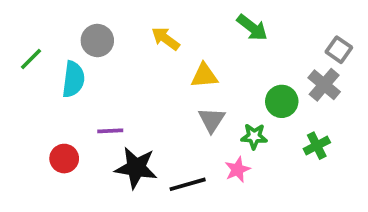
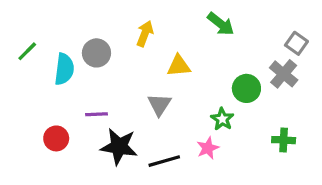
yellow arrow: (166, 39) -> (145, 34), turned 75
gray circle: (97, 41) -> (96, 53), moved
gray triangle: (212, 120) -> (159, 105), moved
green star: (254, 136) -> (222, 119), turned 30
green cross: (317, 146) -> (284, 140), moved, turned 30

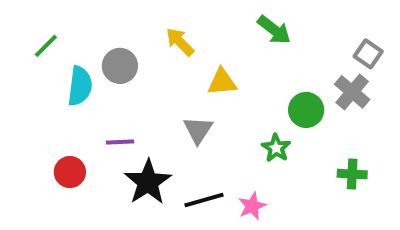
yellow arrow: (145, 34) -> (180, 42), turned -65
green line: (27, 51) -> (46, 46), moved
black star: (119, 146) -> (148, 182), turned 30
pink star: (208, 148) -> (252, 206), moved

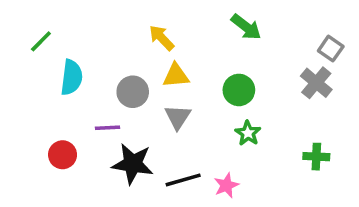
gray circle: (120, 66) -> (133, 92), moved
yellow triangle: (222, 82) -> (176, 76), moved
green circle: (306, 110) -> (239, 90), moved
black star: (148, 182) -> (133, 164), turned -30

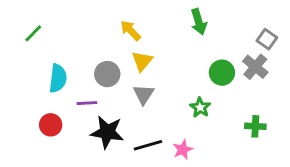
green arrow: (246, 27) -> (199, 22), turned 35
yellow triangle: (176, 76) -> (142, 61), turned -45
cyan semicircle: (72, 77) -> (58, 78), moved
green circle: (239, 90) -> (222, 73), moved

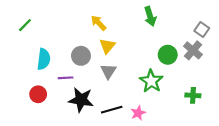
green star: (200, 107) -> (151, 81), size x1.5

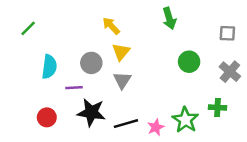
gray square: (202, 29) -> (227, 33), turned -32
gray cross: (193, 50) -> (230, 72), moved
green star: (151, 81) -> (185, 120), moved
red circle: (38, 94) -> (47, 117), moved

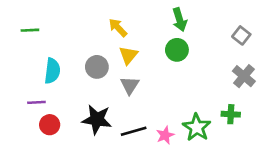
green line: (28, 28) -> (30, 30), turned 42
gray square: (227, 33) -> (241, 35), turned 35
green circle: (189, 62) -> (177, 50), moved
purple line: (74, 88) -> (36, 102), moved

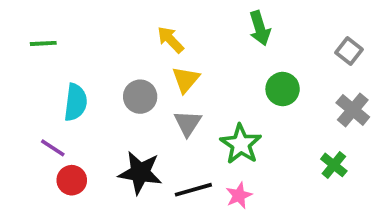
green circle: (177, 50) -> (283, 89), moved
purple line: (36, 102) -> (53, 148), turned 36
green cross: (231, 114) -> (334, 165), turned 36
green star: (197, 127) -> (241, 144), moved

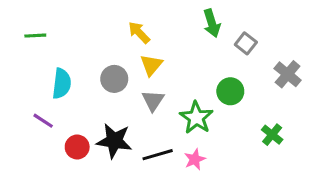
gray square: (349, 51) -> (246, 43), moved
green circle: (283, 89) -> (230, 91), moved
gray cross: (353, 110) -> (288, 74), moved
red circle: (72, 180) -> (77, 147), moved

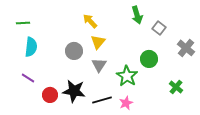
cyan semicircle: (62, 84) -> (31, 47), moved

